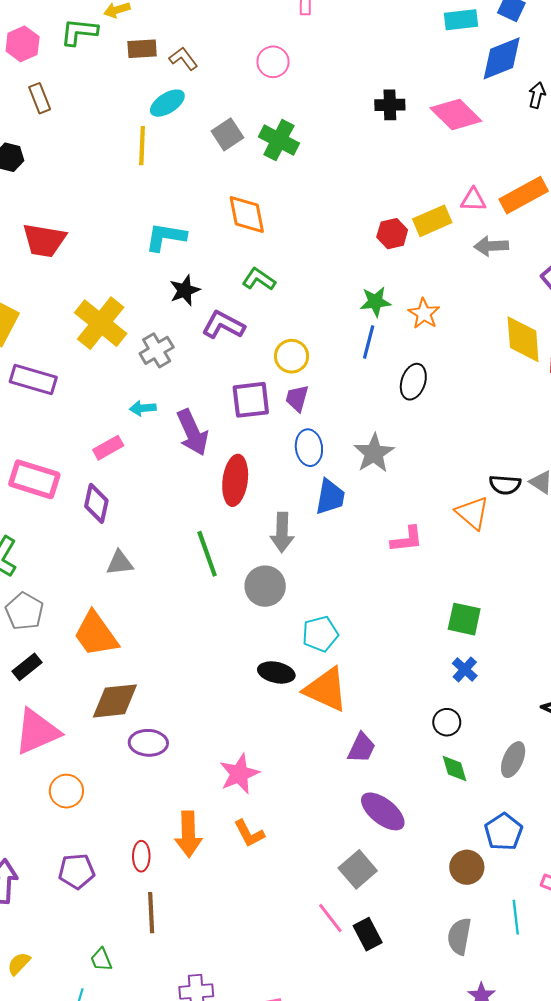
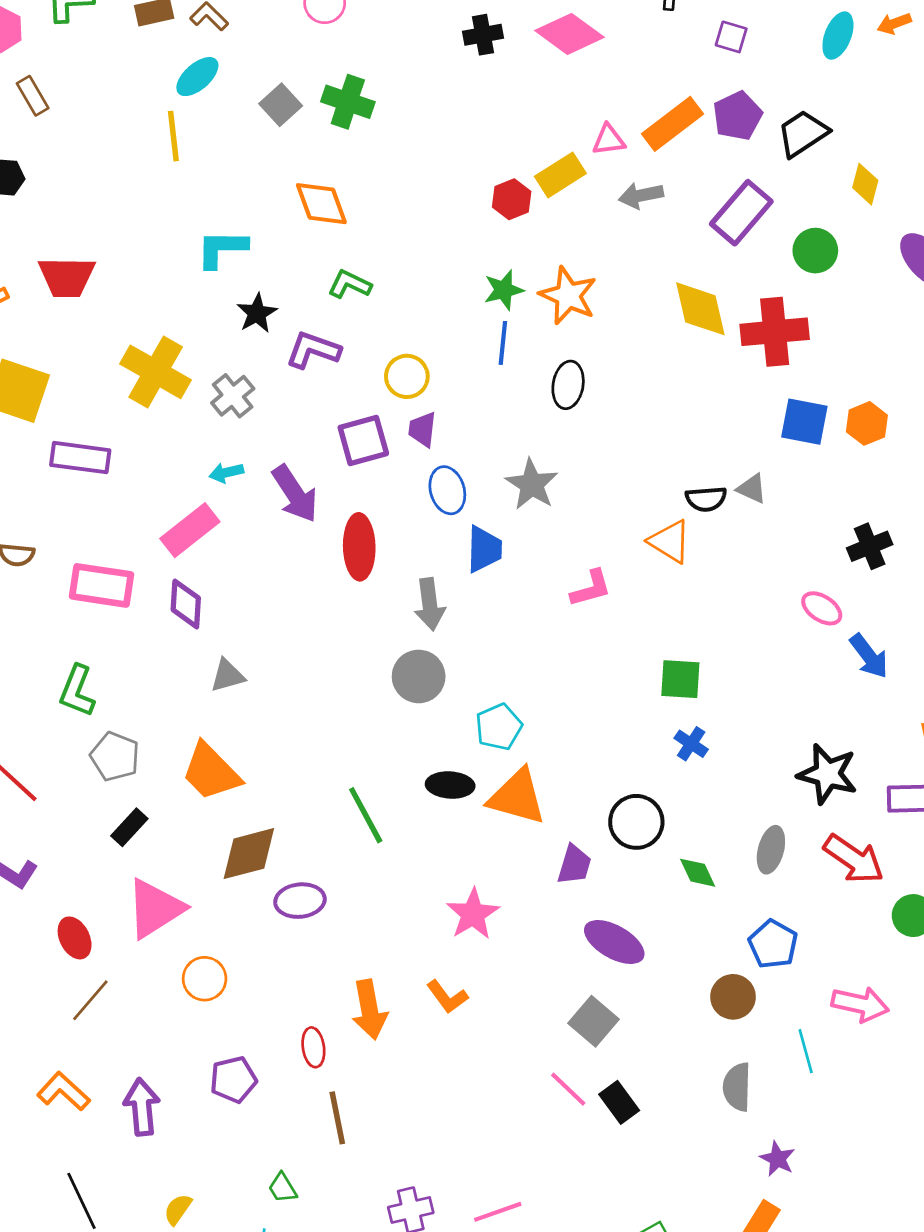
orange star: (424, 314) -> (568, 296), size x1.4
pink rectangle: (108, 448) -> (190, 530), size x1.5
green line: (207, 554) -> (366, 815), moved
black circle: (447, 722) -> (636, 822), moved, size x1.5
pink star: (239, 774) -> (473, 914), moved

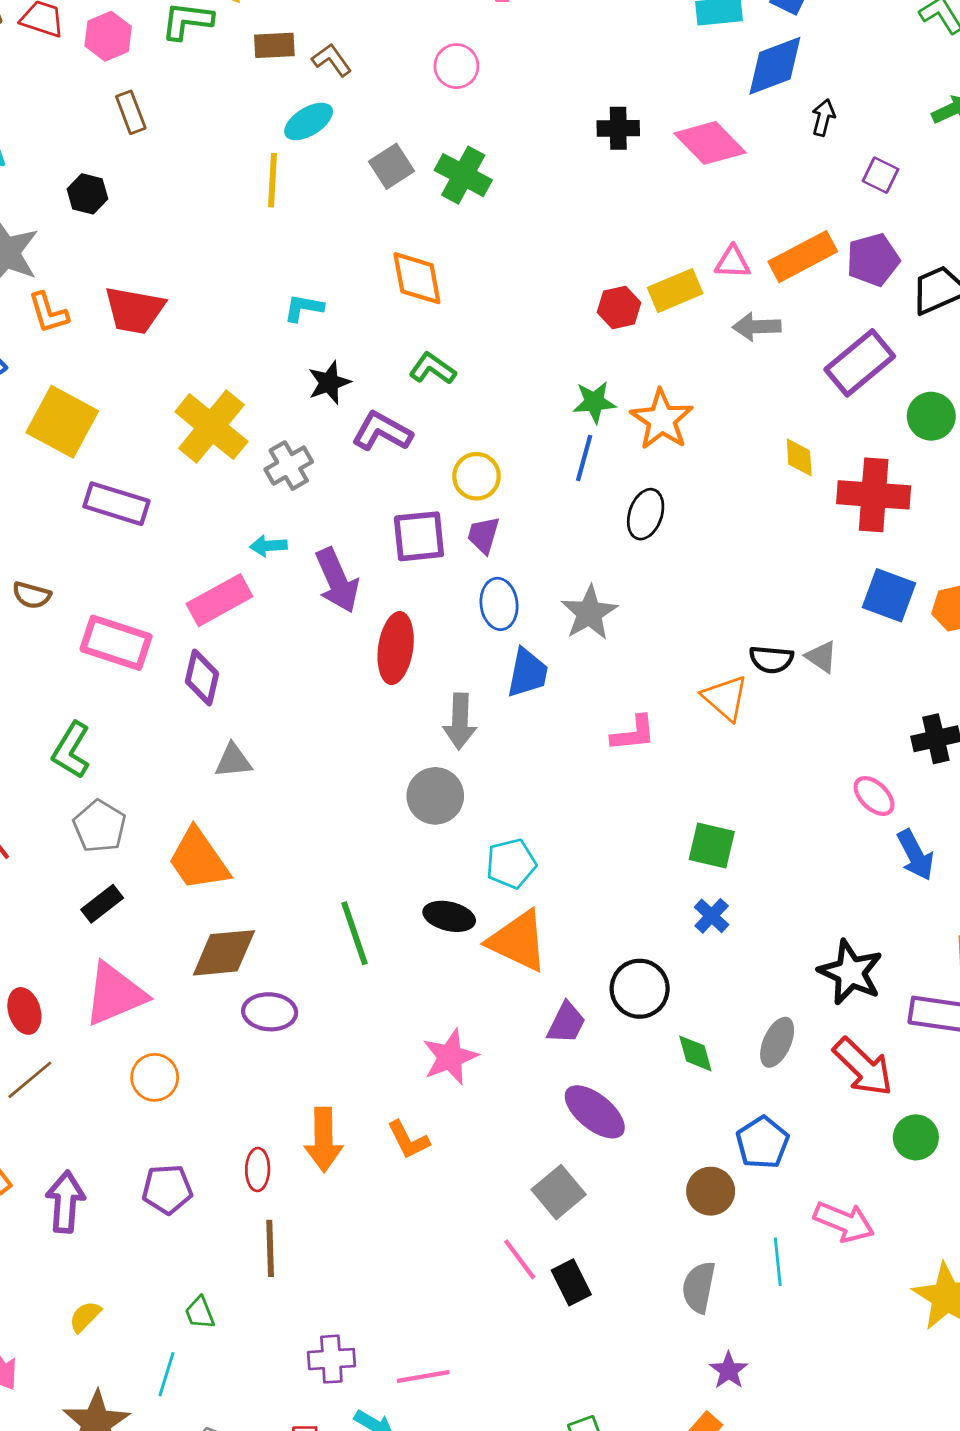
cyan L-shape: (222, 249) -> (304, 308), size x0.7
yellow diamond: (700, 309) -> (799, 457), size x0.6

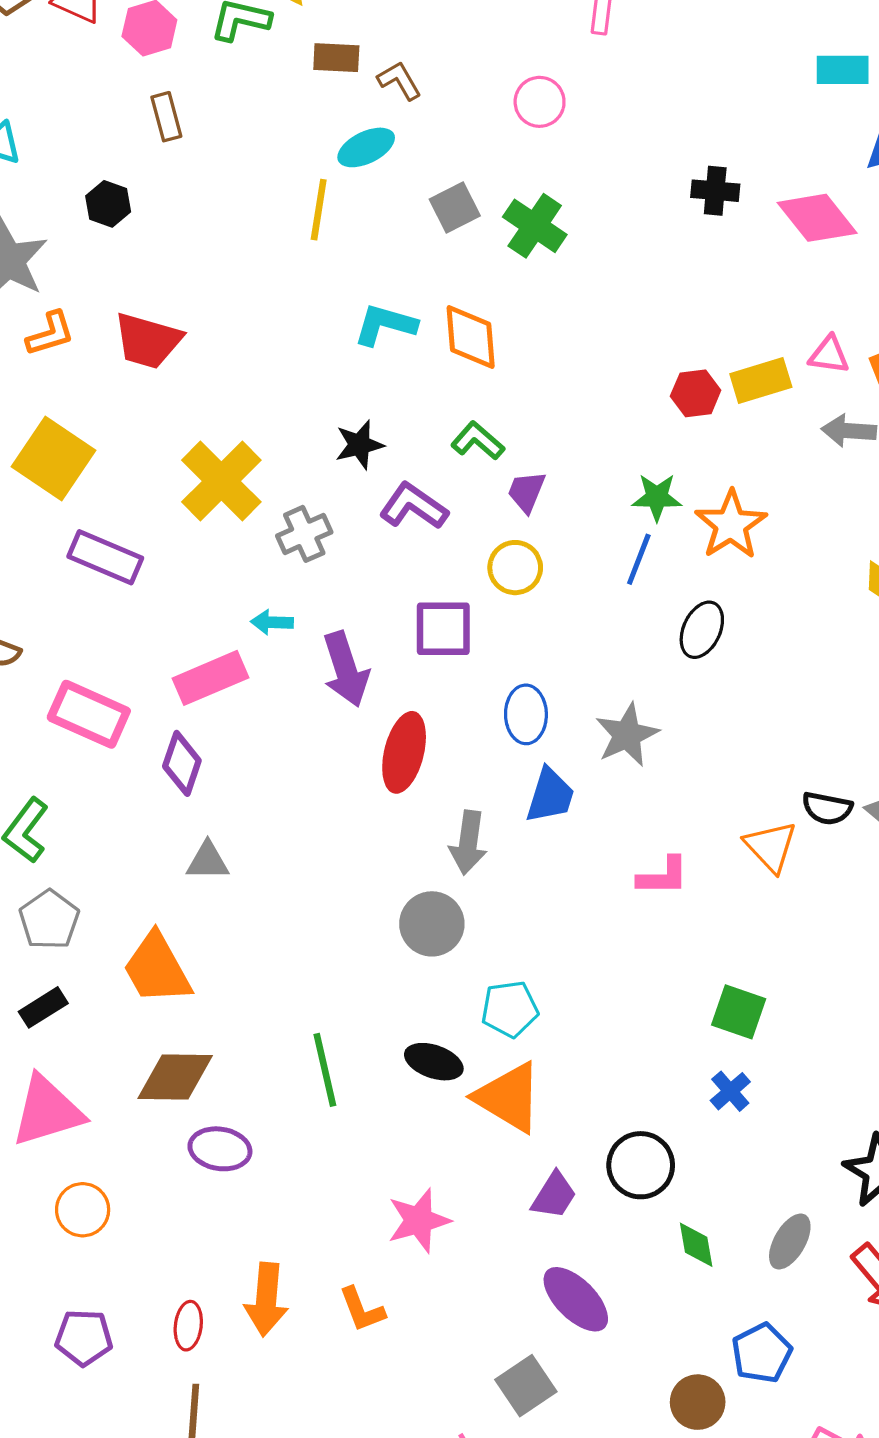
cyan L-shape: (304, 308) -> (385, 325), moved, size x1.4
orange L-shape: (48, 313) -> (50, 334), turned -96
purple trapezoid: (483, 535) -> (526, 492), moved

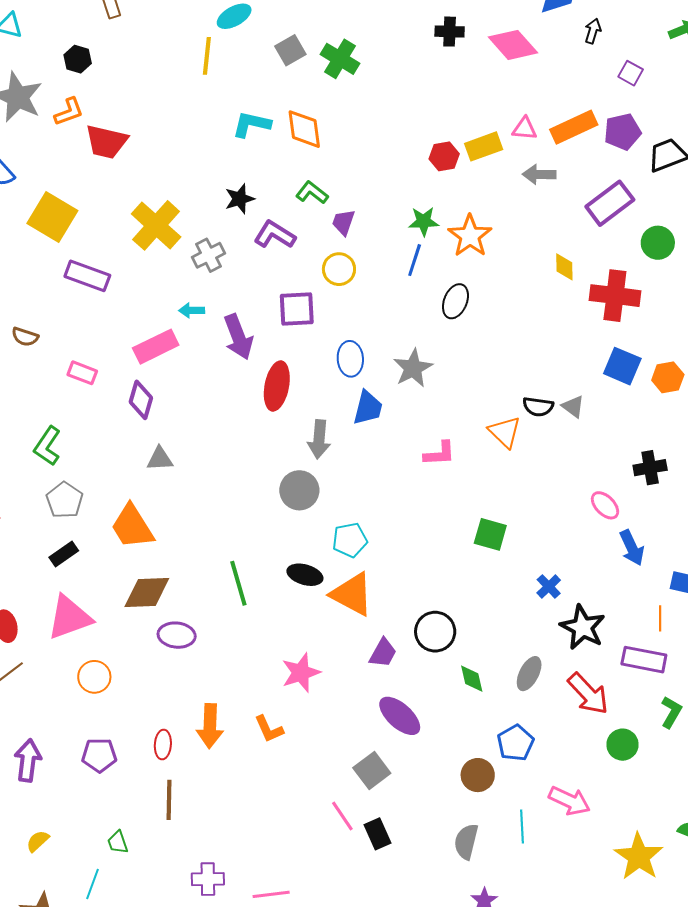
orange L-shape: (50, 334) -> (69, 112), moved
pink rectangle: (89, 714) -> (82, 373), size x0.6
blue cross: (730, 1091) -> (549, 586), moved

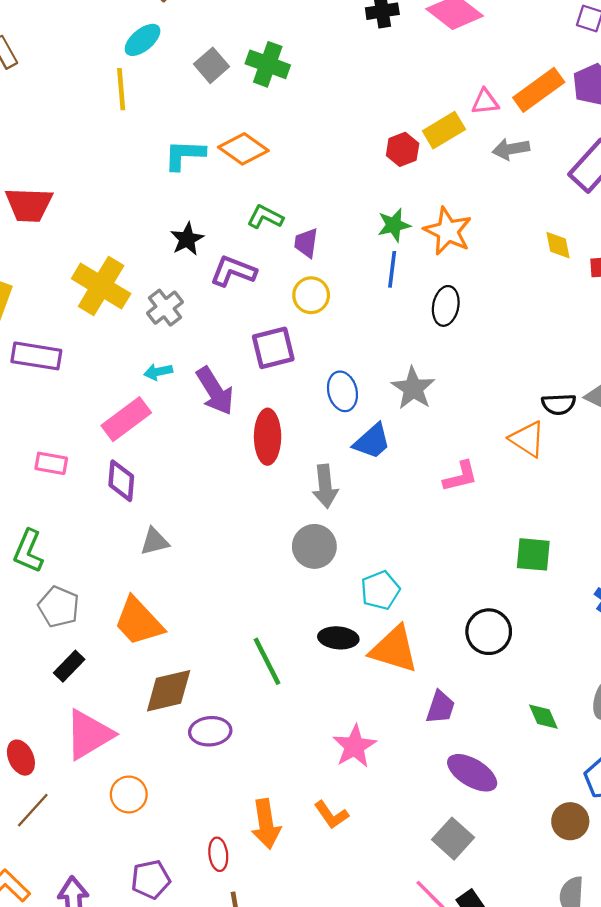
orange diamond: (304, 129) -> (243, 149), turned -36
blue trapezoid: (368, 408) -> (372, 441), turned 45
black circle: (435, 632) -> (489, 632), moved

